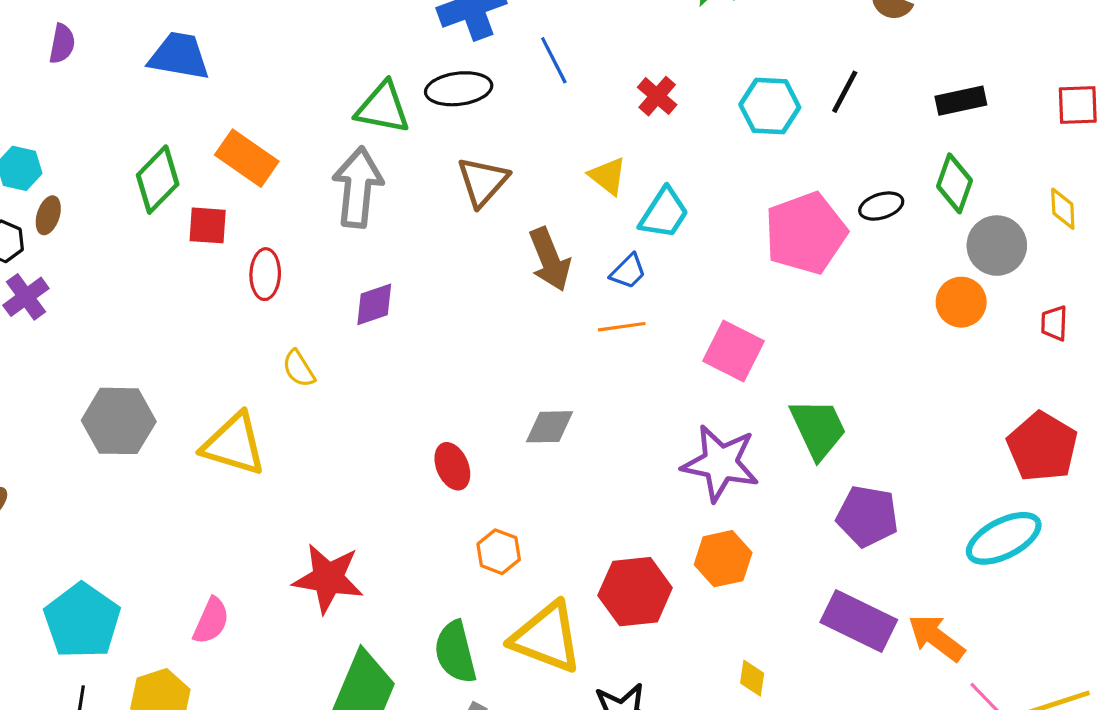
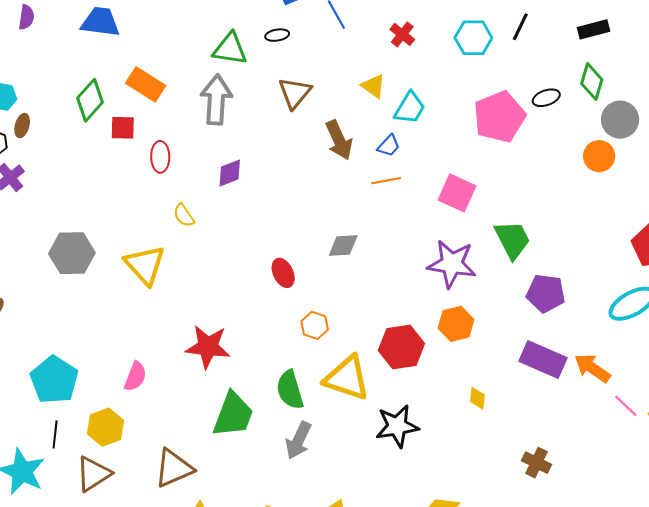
black ellipse: (459, 89) -> (277, 35), size x0.6
yellow triangle: (234, 444) -> (145, 265), turned 33

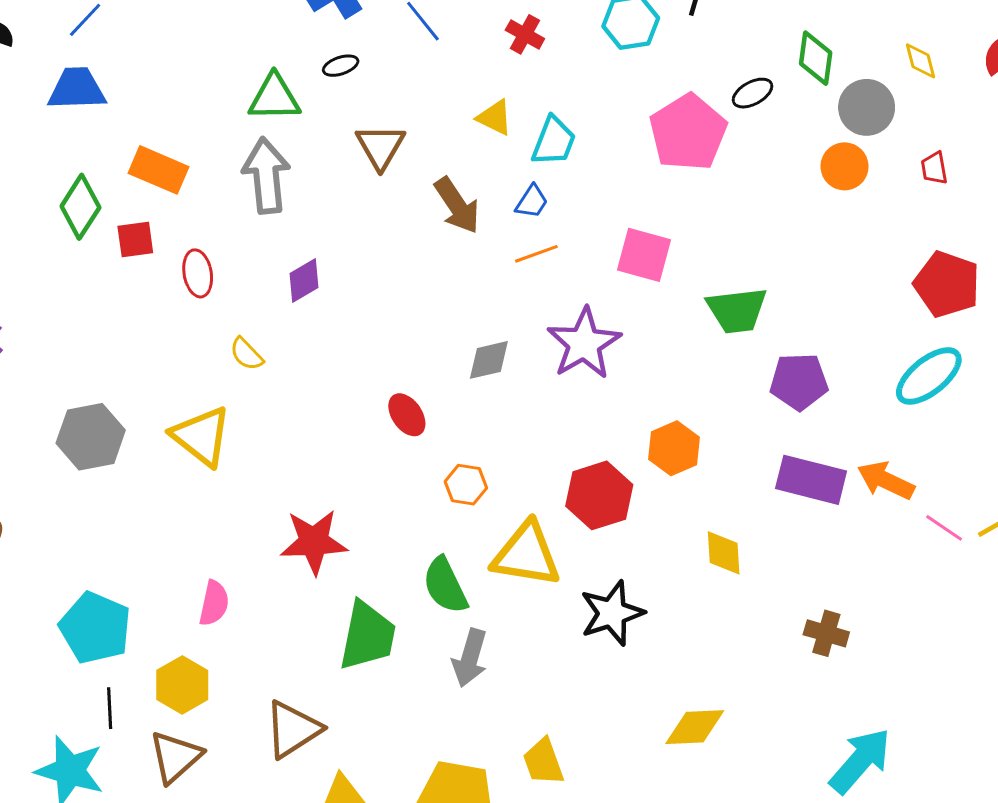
green trapezoid: (512, 240) -> (737, 310), turned 120
purple star: (452, 264) -> (584, 343), moved, turned -30
yellow diamond: (477, 398) -> (724, 553), size x1.4

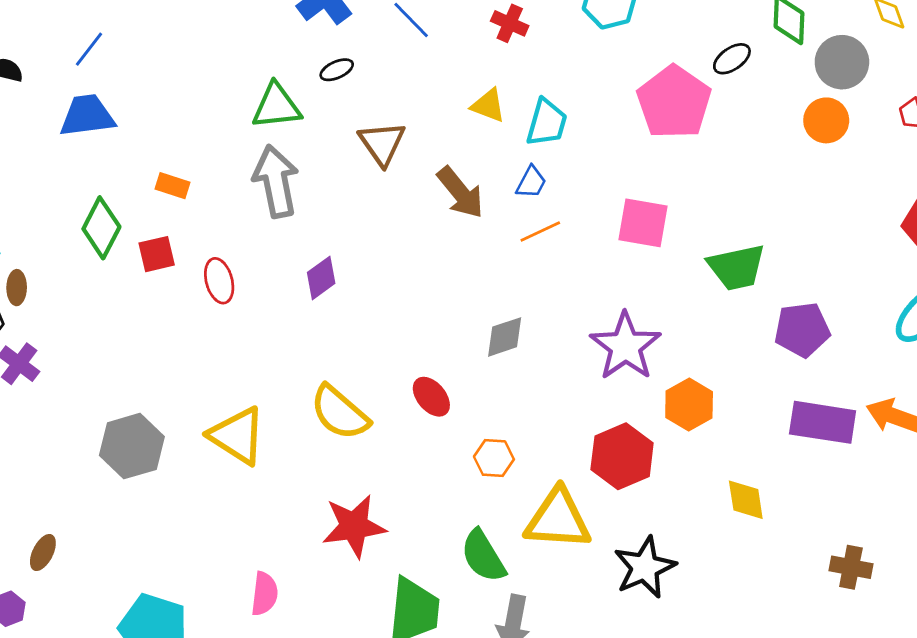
orange rectangle: (159, 170) -> (173, 186), size x0.6
purple star: (584, 343) -> (625, 346), moved
yellow semicircle: (247, 354) -> (340, 413), moved, size x1.8

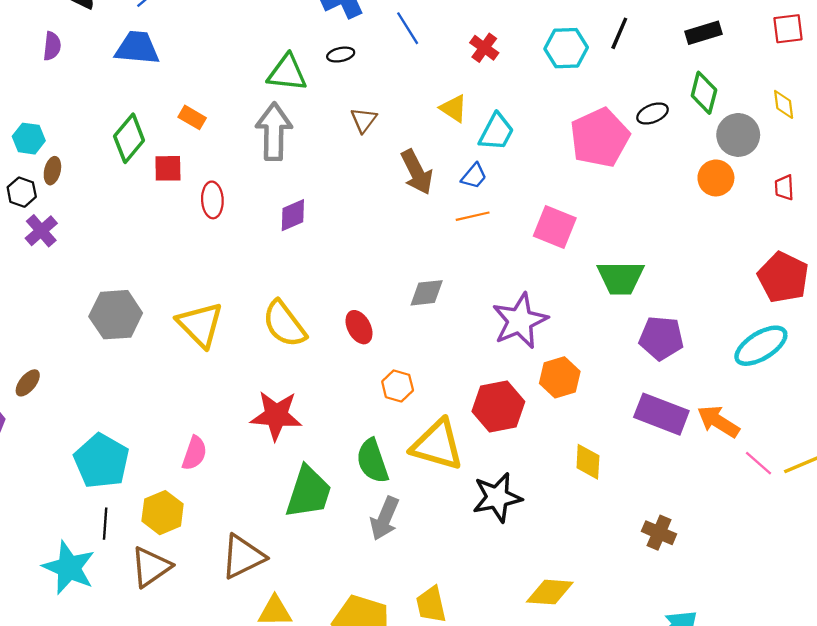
brown triangle: (382, 143) -> (364, 120), size x0.7

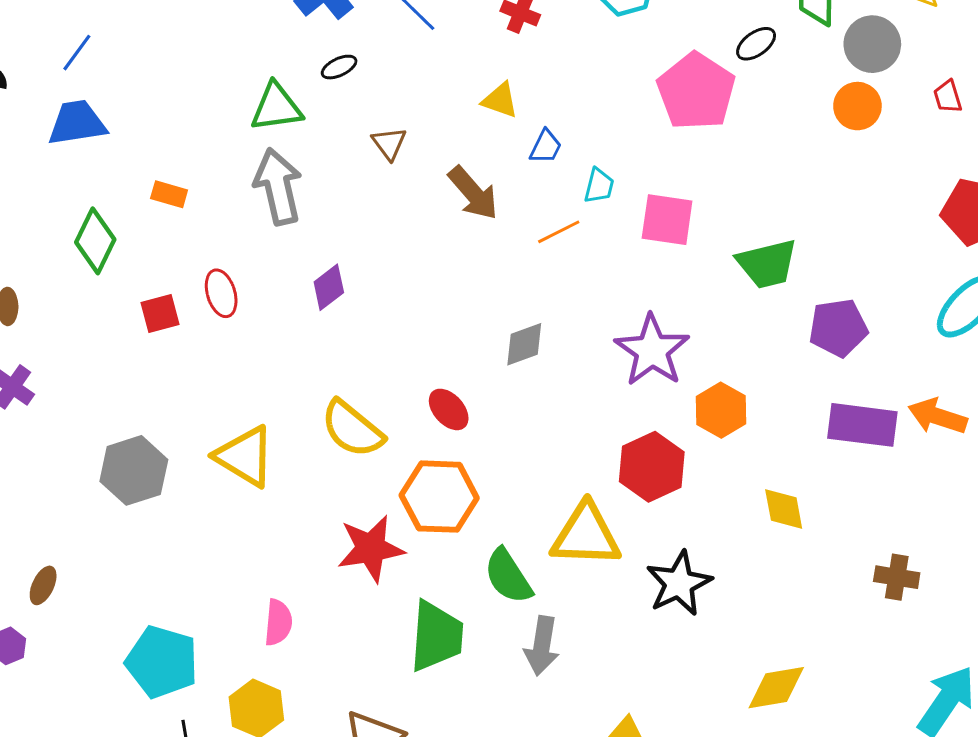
cyan trapezoid: (496, 132) -> (599, 186), moved, size x0.7
red square: (168, 168) -> (160, 313), moved
blue trapezoid: (474, 176) -> (546, 147), moved
orange hexagon: (398, 386) -> (439, 497), moved, size x1.8

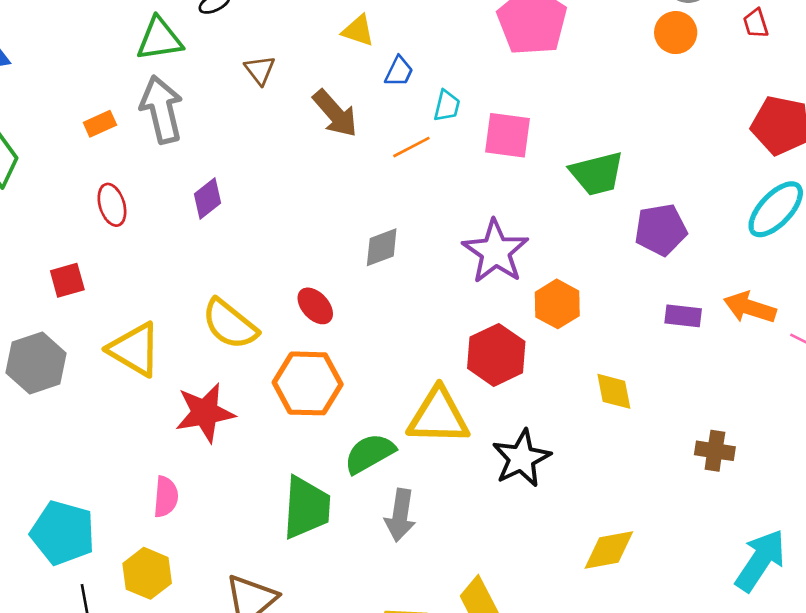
orange rectangle: (169, 194) -> (100, 124), moved, turned -40
red square: (160, 313) -> (67, 280), moved
purple rectangle: (862, 425) -> (683, 316), size x0.6
red star: (371, 548) -> (205, 413), moved
green semicircle: (508, 576) -> (370, 453), turned 94

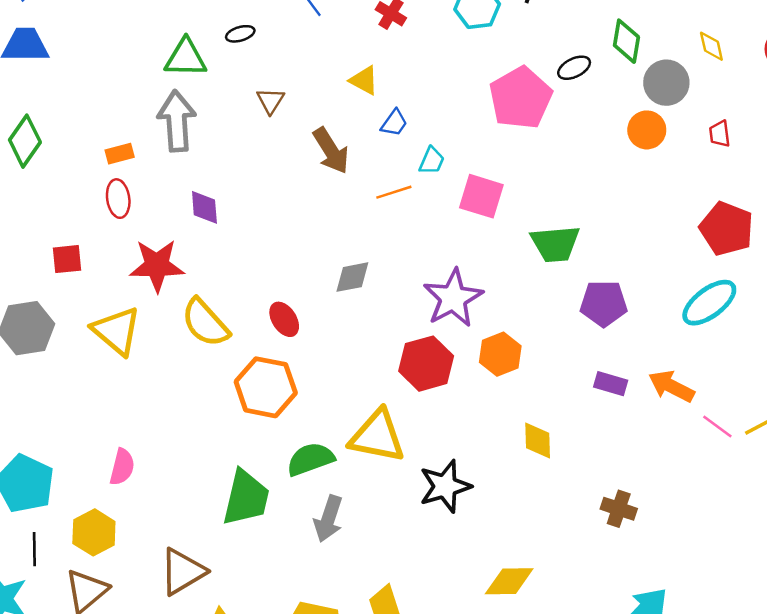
orange rectangle: (100, 124) -> (120, 154), moved
purple diamond: (208, 198) -> (204, 207), turned -66
red hexagon: (496, 355) -> (426, 364), moved
red star: (205, 413) -> (157, 265), moved

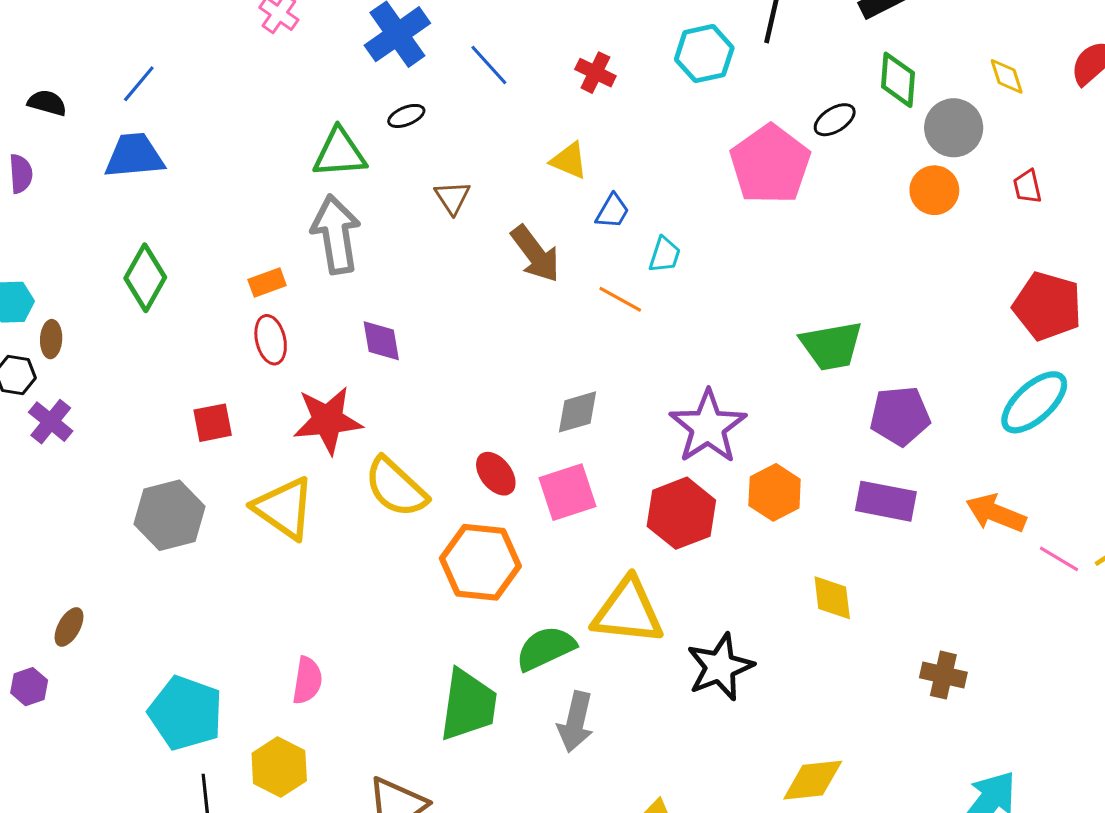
orange line: (394, 192) -> (620, 299), turned 52
pink square: (481, 196) -> (567, 492), moved, turned -30
purple rectangle: (611, 384) -> (886, 501), moved, size x1.4

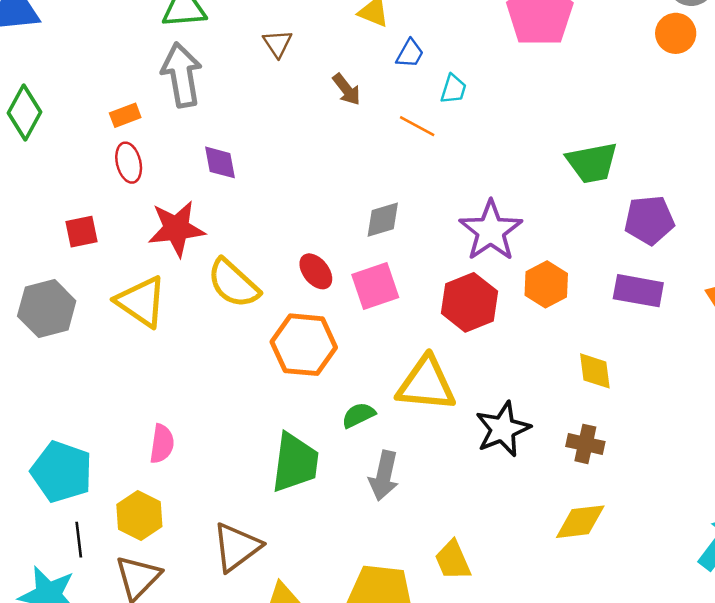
brown arrow: (535, 254) -> (347, 89), size x0.7
green semicircle: (546, 648) -> (359, 415), size x0.7
brown cross: (943, 675) -> (585, 444), moved

